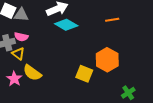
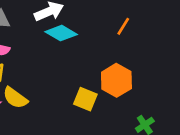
orange line: (112, 20) -> (123, 26), turned -48

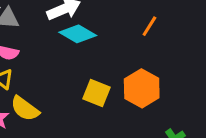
yellow square: (85, 99) -> (96, 93), moved

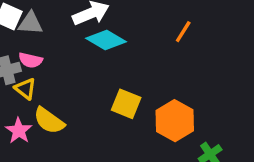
orange hexagon: (142, 88) -> (175, 121), moved

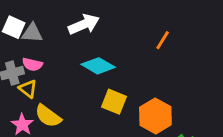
cyan diamond: (106, 40) -> (98, 66), moved

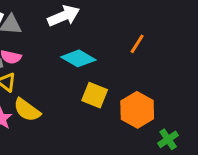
orange line: (163, 40) -> (137, 44), moved

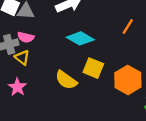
yellow semicircle: (27, 110) -> (66, 80), moved

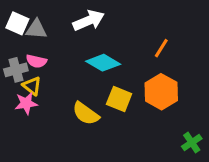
orange hexagon: (128, 80) -> (161, 92), moved
pink star: (17, 87) -> (26, 103), moved, turned 30

